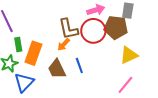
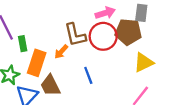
green rectangle: (18, 44) -> (23, 44), moved
orange arrow: (64, 45) -> (61, 52), moved
brown trapezoid: (57, 69) -> (50, 85), moved

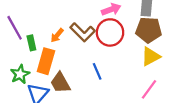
brown pentagon: (128, 32) -> (149, 30), moved
brown L-shape: (75, 35) -> (83, 32), turned -30
orange arrow: (61, 52) -> (57, 35), moved

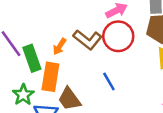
green rectangle: (31, 43) -> (32, 58), size x1.5

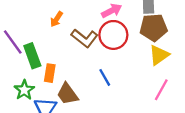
orange arrow: (60, 46) -> (56, 19), moved
orange rectangle: (50, 77) -> (50, 73), size x0.7

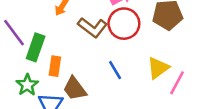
yellow triangle: (159, 55) -> (158, 68), moved
green rectangle: (32, 56) -> (36, 47), turned 40

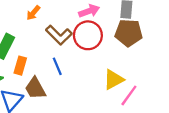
blue line: (115, 70) -> (57, 66), moved

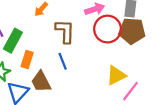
brown L-shape: (59, 35) -> (65, 31), turned -135
red circle: (88, 35) -> (108, 29), moved

